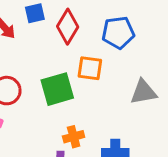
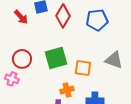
orange square: (90, 68) -> (83, 68), moved
gray triangle: (143, 92) -> (114, 60), turned 30

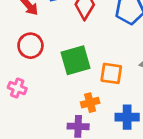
red circle: (22, 59) -> (30, 46), moved

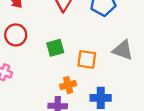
green square: (76, 60) -> (55, 48), size x0.7

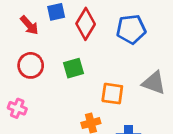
green square: (55, 48) -> (74, 68), moved

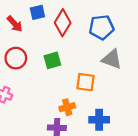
gray triangle: (154, 83) -> (112, 59), moved

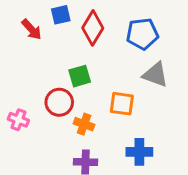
red circle: (16, 58) -> (59, 102), moved
orange cross: (67, 107) -> (84, 124), moved, turned 35

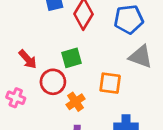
red arrow: (32, 29) -> (28, 59), moved
orange cross: (84, 124) -> (76, 102), turned 36

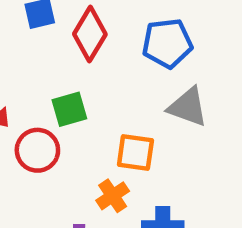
orange cross: (76, 102) -> (113, 196), moved

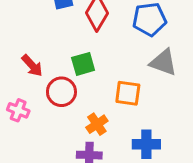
orange cross: (113, 196) -> (97, 124), moved

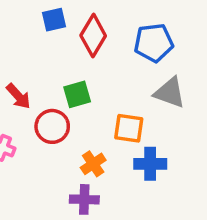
blue cross: (146, 144) -> (150, 164), moved

